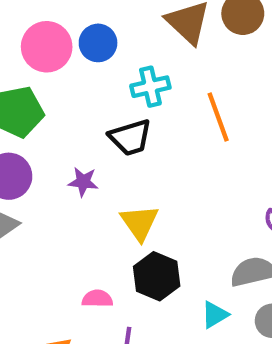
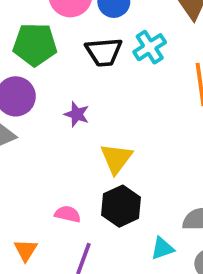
cyan cross: (150, 87) -> (150, 47), turned -32
black trapezoid: (130, 137) -> (104, 52), moved

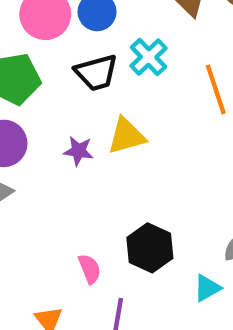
yellow triangle: (116, 158) -> (126, 136), moved, turned 48
pink semicircle: (68, 214) -> (90, 269), turned 65

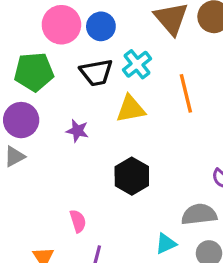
yellow triangle: (126, 136) -> (131, 109), moved
black hexagon: (150, 248) -> (132, 176), moved

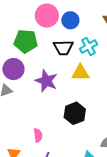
purple star: (77, 131) -> (46, 81), size x1.6

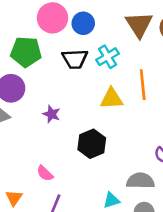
yellow triangle: (80, 73) -> (111, 99), moved
purple star: (46, 81) -> (52, 114), moved, size x0.6
pink semicircle: (38, 135) -> (45, 173), turned 144

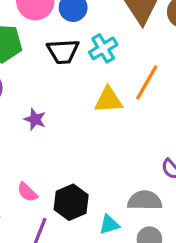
orange line: (143, 85) -> (147, 82), turned 36
black hexagon: (92, 144) -> (71, 202), moved

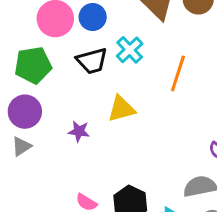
yellow triangle: (108, 100) -> (121, 109), moved

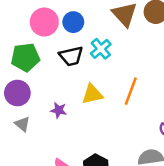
orange line: (178, 73) -> (131, 91), moved
gray triangle: (21, 146) -> (22, 124), moved, turned -49

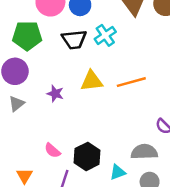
orange line: (131, 91) -> (131, 82), turned 48
gray triangle: (22, 124) -> (17, 104), turned 35

